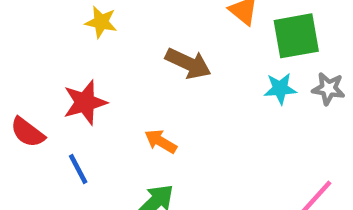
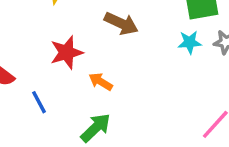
red star: (85, 102) -> (66, 53), moved

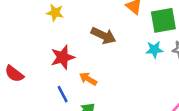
blue line: (39, 102) -> (63, 94), moved

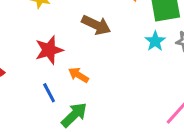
cyan star: (154, 50) -> (155, 41), turned -30

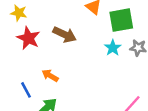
red star: (49, 50) -> (28, 38), moved, turned -30

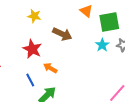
yellow star: (19, 13) -> (34, 16), moved
red star: (28, 38) -> (32, 49), moved

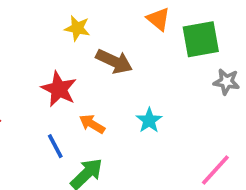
yellow star: (34, 16) -> (77, 28), moved
cyan star: (102, 45) -> (149, 120), moved

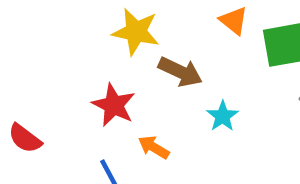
yellow star: (77, 28) -> (136, 32), size x1.5
cyan star: (149, 120) -> (223, 116), moved

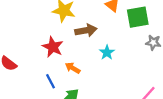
brown arrow: (180, 72) -> (86, 30), turned -35

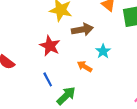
orange arrow: (73, 68) -> (85, 66), moved

